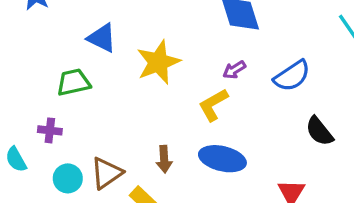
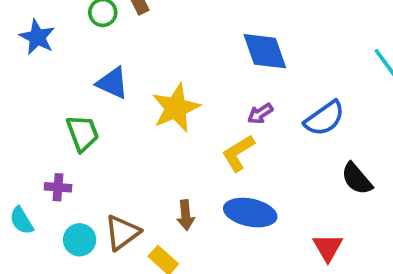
green trapezoid: (74, 82) -> (83, 133), turned 84

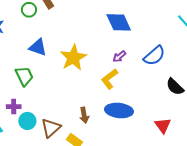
cyan circle: (80, 240) -> (27, 121), moved

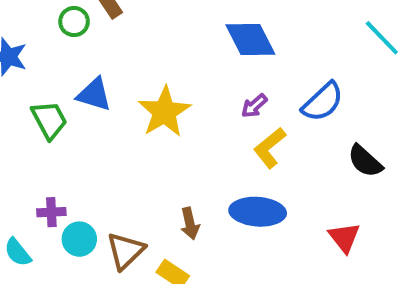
green trapezoid: (24, 76) -> (49, 120), moved
yellow L-shape: (109, 79) -> (270, 148), moved

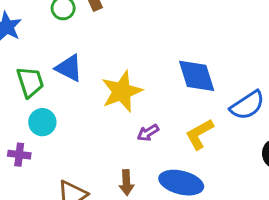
blue diamond: (250, 40) -> (197, 76), moved
purple arrow: (254, 106) -> (148, 133), moved
cyan circle: (79, 239) -> (42, 122), moved

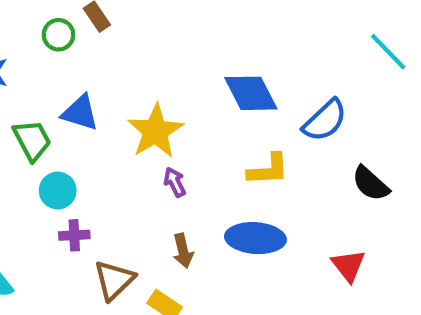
purple arrow: (148, 133) -> (175, 182), moved, turned 105
yellow L-shape: (199, 134) -> (268, 170), turned -144
purple cross: (19, 155) -> (74, 235), moved

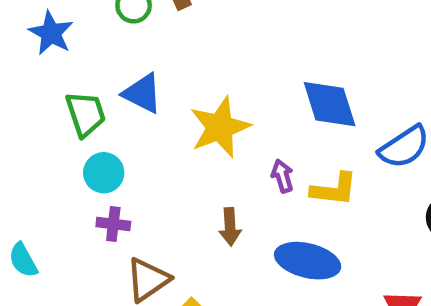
purple arrow: (175, 182) -> (282, 176), moved
brown arrow: (183, 251) -> (230, 227), moved

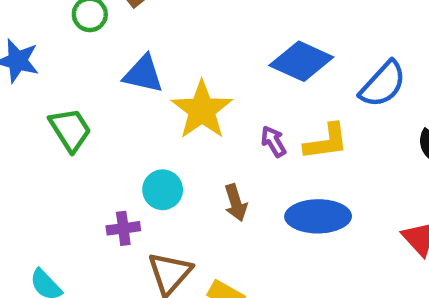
blue triangle: (142, 93) -> (143, 74), moved
blue diamond: (330, 104) -> (301, 61), turned -34
cyan circle: (104, 173) -> (163, 190), moved

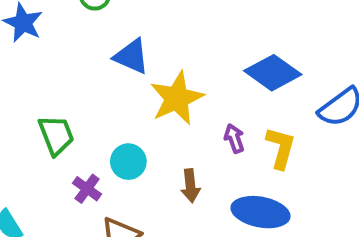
green trapezoid: (70, 130) -> (56, 135), moved
yellow L-shape: (326, 142) -> (281, 148), turned -78
purple cross: (123, 228) -> (87, 189), turned 32

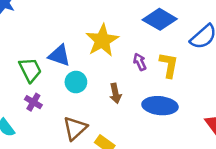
blue triangle: (131, 56) -> (59, 56), moved
purple cross: (87, 189) -> (33, 102), moved

